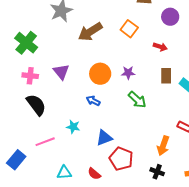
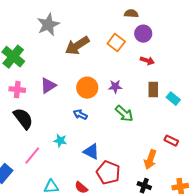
purple circle: (170, 17) -> (143, 34), moved
purple triangle: (61, 72) -> (48, 86), turned 36
blue triangle: (104, 138) -> (91, 152), turned 48
pink line: (45, 142) -> (32, 156), turned -30

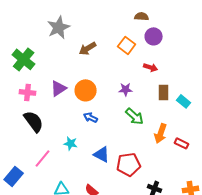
brown arrow: (77, 46) -> (88, 48), size x0.7
red arrow: (147, 61) -> (151, 67), moved
orange circle: (87, 88) -> (86, 90), moved
orange arrow: (150, 160) -> (161, 133), moved
red pentagon: (108, 173) -> (129, 164), moved, turned -30

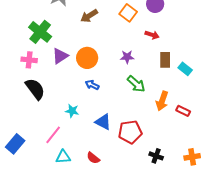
green cross: (24, 59) -> (40, 32), moved
pink line: (43, 158) -> (53, 135), moved

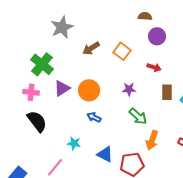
orange square: (128, 13) -> (122, 51), moved
orange arrow: (162, 101) -> (152, 140), moved

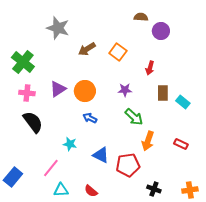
gray star: (62, 27) -> (58, 28), turned -30
purple circle: (157, 36) -> (161, 31), moved
green cross: (42, 64) -> (23, 62), moved
red arrow: (154, 67) -> (150, 68), turned 88

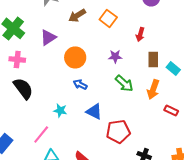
purple triangle: (58, 89) -> (48, 37), moved
orange arrow: (148, 141) -> (153, 89), moved
blue triangle: (101, 155) -> (94, 111), moved

